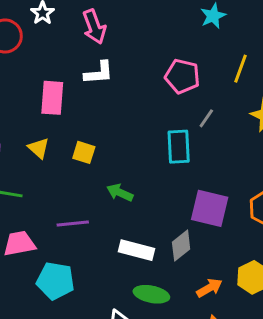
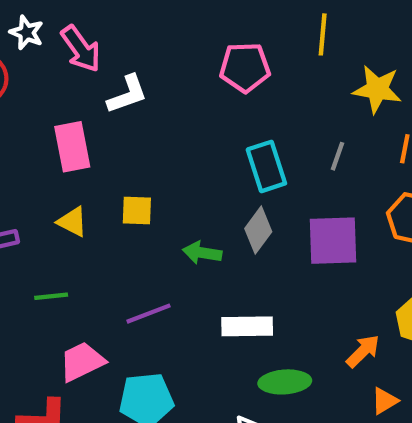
pink arrow: (94, 27) -> (81, 49), moved
gray line: (206, 118) -> (338, 156), moved
gray diamond: (181, 246) -> (258, 230), moved

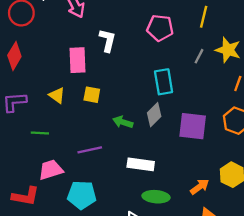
white L-shape: (127, 94) -> (107, 40), moved, turned -65
pink rectangle: (72, 147) -> (78, 60), moved
gray line: (338, 156) -> (199, 56), moved

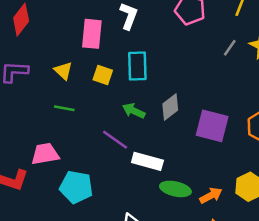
cyan rectangle: (164, 82) -> (137, 66), moved
green line: (40, 133) -> (64, 108), moved
purple line: (90, 150) -> (115, 140), moved, turned 40
green ellipse: (156, 197) -> (175, 189), moved

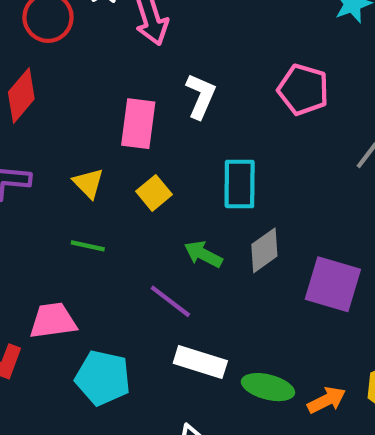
cyan rectangle: (137, 66) -> (240, 184), moved
yellow square: (103, 75) -> (154, 193), turned 30
white rectangle: (147, 161) -> (200, 362), moved

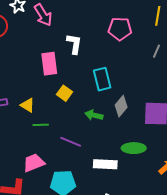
yellow triangle: (88, 183) -> (28, 105), moved
purple line: (170, 301) -> (71, 142), moved
green ellipse: (268, 387) -> (134, 148), moved

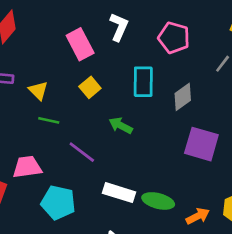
pink pentagon: (120, 29) -> (174, 38), moved
pink rectangle: (49, 64) -> (80, 44), turned -35
gray diamond: (121, 106) -> (183, 97), moved
green ellipse: (134, 148) -> (158, 201), moved

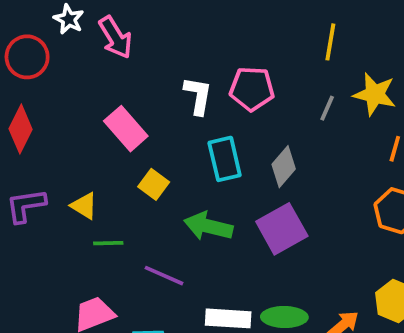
white L-shape: (119, 27) -> (198, 96), moved
green arrow: (121, 126) -> (208, 226), size x1.4
purple square: (201, 144) -> (282, 229), moved, turned -32

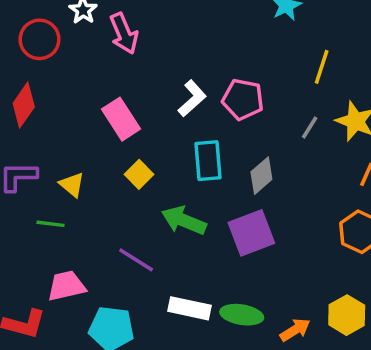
white L-shape: (198, 96) -> (192, 98), turned 30
green line: (108, 243) -> (51, 224), moved

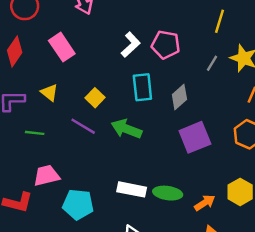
pink rectangle: (121, 119) -> (62, 47), moved
yellow triangle: (72, 185) -> (49, 92), moved
purple square: (251, 233) -> (195, 137), moved
purple line: (136, 260) -> (83, 126), moved

